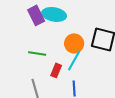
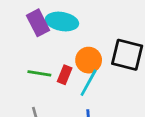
red rectangle: (56, 70) -> (65, 75), moved

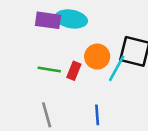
purple rectangle: (38, 23) -> (48, 20), turned -55
cyan line: (89, 83) -> (117, 68), moved

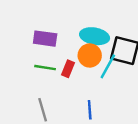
cyan ellipse: (71, 19) -> (95, 36), moved
purple rectangle: (48, 20) -> (45, 39), moved

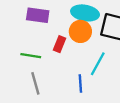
cyan line: (108, 66) -> (98, 64), moved
green line: (45, 68) -> (31, 56), moved

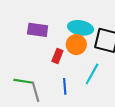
green line: (31, 56) -> (23, 81), moved
blue line: (80, 83) -> (65, 86), moved

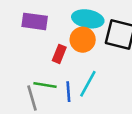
cyan line: (92, 74) -> (88, 84), moved
green line: (23, 81) -> (45, 85), moved

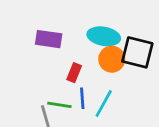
orange circle: (83, 40) -> (112, 59), moved
blue line: (68, 92) -> (82, 98), moved

